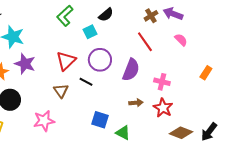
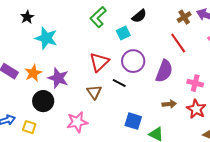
purple star: (25, 64) -> (58, 78), moved

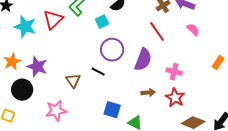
red triangle: (99, 62) -> (53, 20), moved

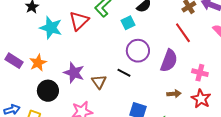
purple star: (37, 67) -> (74, 73), moved

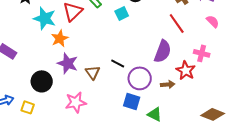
purple circle: (138, 51) -> (140, 78), moved
orange star: (38, 63) -> (60, 38), moved
pink cross: (200, 73) -> (202, 53), moved
red star: (201, 99) -> (186, 70), moved

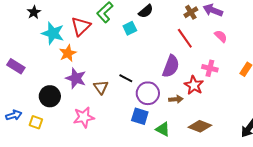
brown diamond: (213, 114) -> (200, 126), moved

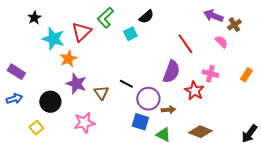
brown cross: (191, 12) -> (234, 25), moved
brown arrow: (176, 99) -> (168, 110), moved
blue arrow: (14, 115) -> (14, 99), moved
yellow square: (36, 122) -> (36, 128), turned 32

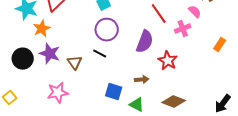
pink cross: (210, 74) -> (183, 29), moved, turned -35
purple circle: (148, 99) -> (107, 30), moved
black circle: (50, 102) -> (23, 59), moved

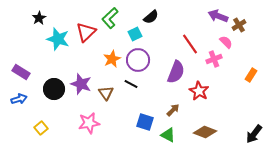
orange star: (42, 29) -> (112, 59), moved
brown arrow: (142, 80) -> (173, 110), turned -40

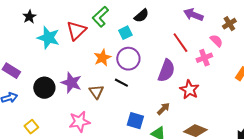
purple arrow: (218, 16) -> (193, 15), moved

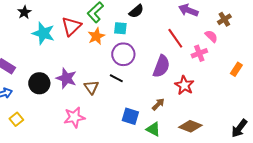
cyan square: (125, 33) -> (120, 28), turned 32
orange star: (102, 58) -> (96, 36), moved
yellow square: (31, 127) -> (16, 119), moved

